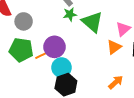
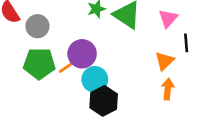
orange triangle: (114, 47) -> (164, 61), moved
orange arrow: (116, 82) -> (168, 89), turned -35

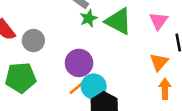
green pentagon: (39, 63) -> (21, 78), moved
orange line: (67, 67) -> (77, 88), moved

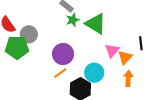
pink triangle: (158, 21) -> (112, 50), moved
green pentagon: (21, 78) -> (17, 47), moved
cyan circle: (94, 86) -> (94, 73), moved

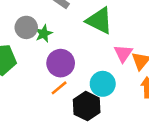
green star: (73, 20) -> (44, 34), moved
gray circle: (29, 34) -> (26, 27), moved

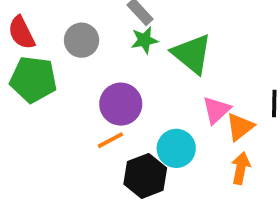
green star: (44, 34) -> (144, 40), moved

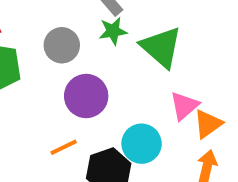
gray circle: (82, 40) -> (62, 45), moved
orange line: (110, 140) -> (64, 147), moved

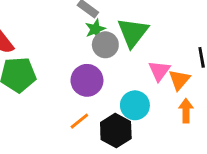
gray circle: (62, 45) -> (105, 45), moved
green triangle: (161, 47) -> (133, 32), turned 40

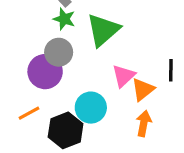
green star: (95, 29) -> (64, 19), turned 30
gray circle: (105, 45) -> (59, 52), moved

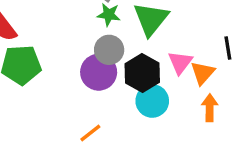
orange line: (29, 113) -> (90, 133), moved
black hexagon: (66, 130) -> (142, 73), moved

